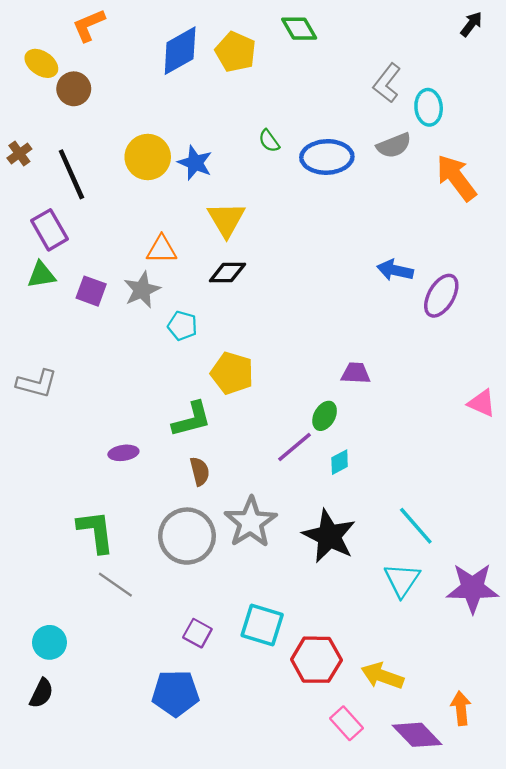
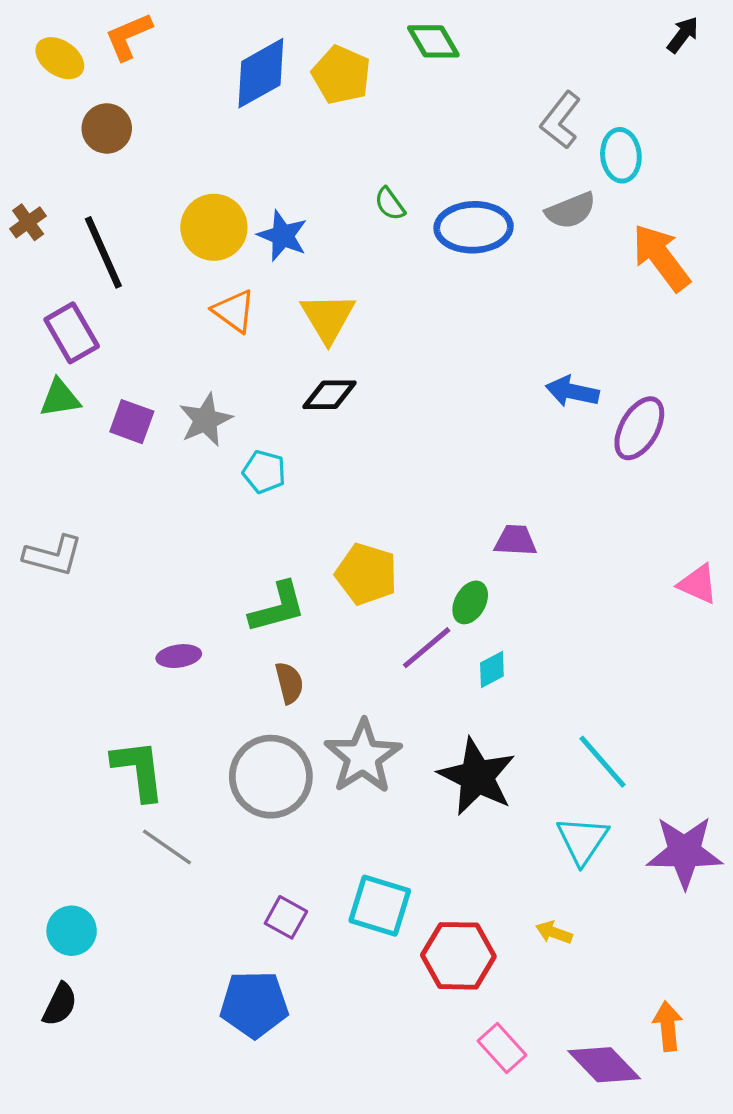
yellow ellipse: (41, 63) -> (60, 58), moved
orange triangle: (162, 249) -> (234, 311), moved, turned 36
yellow pentagon: (232, 373) -> (366, 574), moved
yellow arrow: (382, 676) -> (554, 932), moved, size x0.6

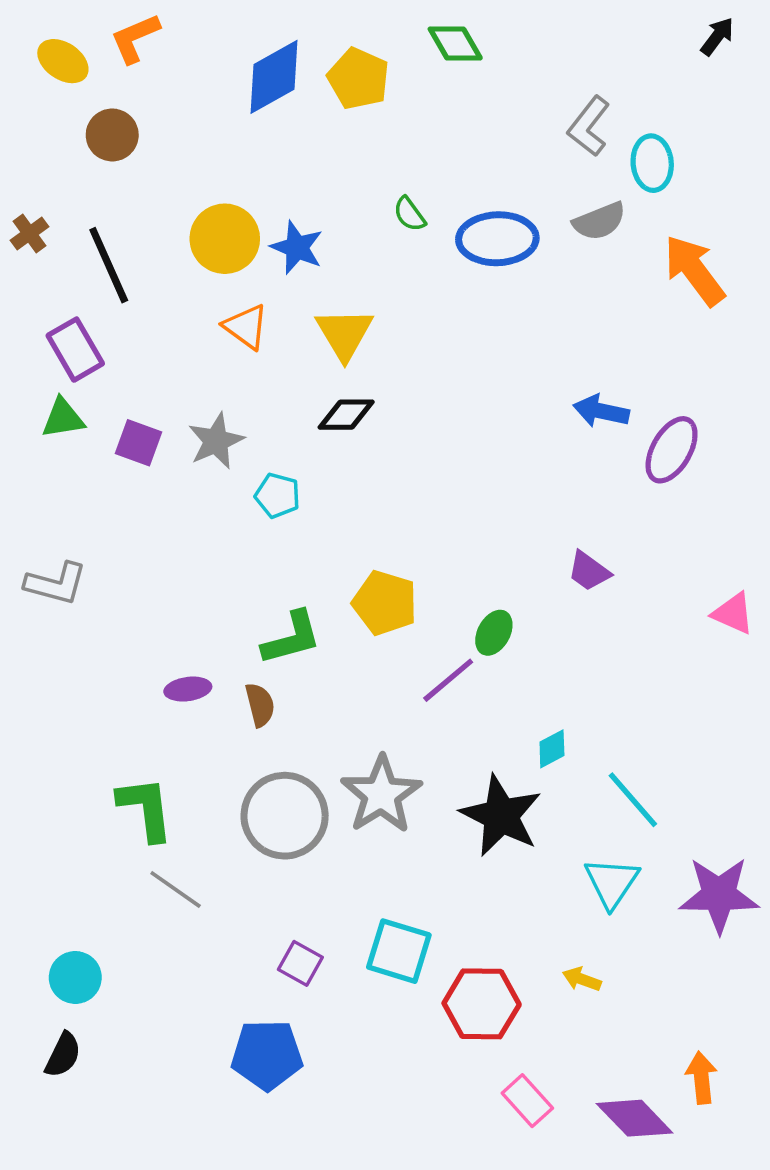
purple trapezoid: (515, 540) -> (589, 571), moved, turned -147
cyan diamond: (492, 669) -> (552, 749), moved
brown semicircle: (289, 683) -> (260, 705), moved

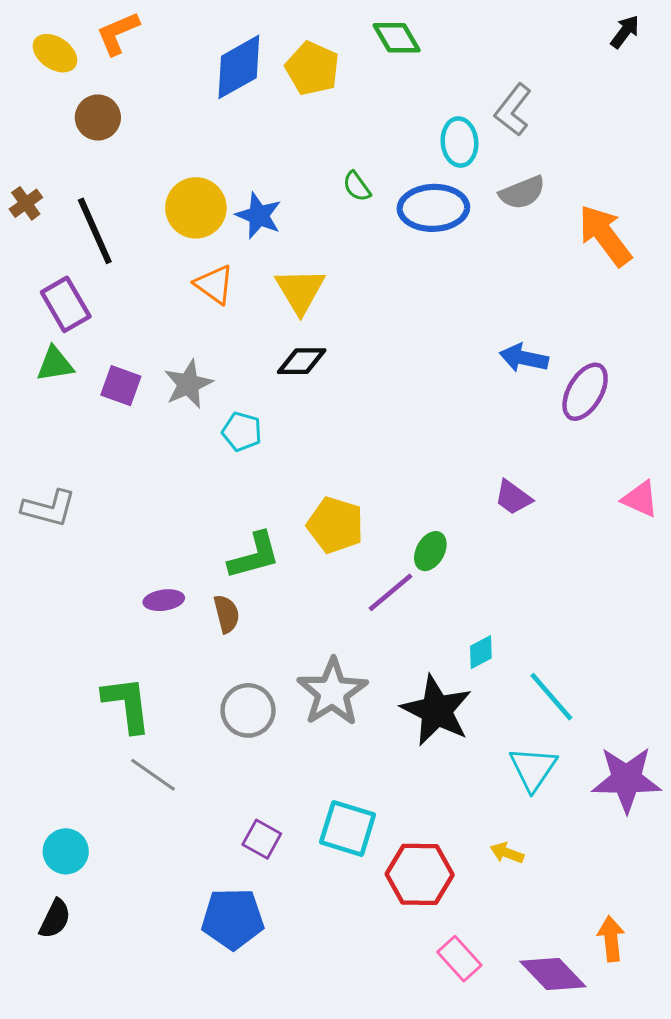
cyan ellipse: (652, 163) -> (459, 142), moved
pink triangle: (733, 613) -> (640, 499), moved
gray circle: (285, 816) -> (248, 710), size x0.7

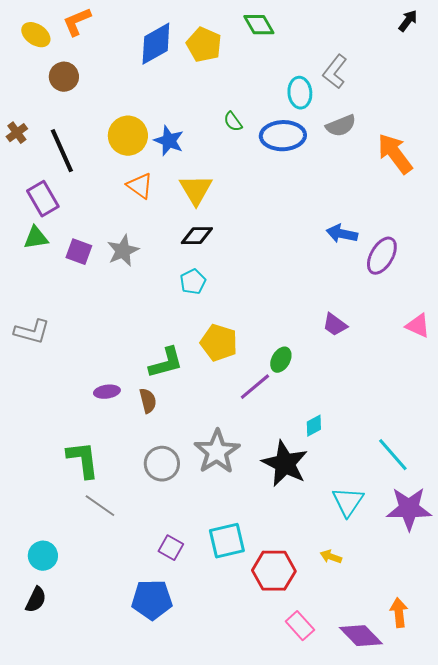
cyan pentagon: (242, 432) -> (193, 282), moved, turned 30
cyan line: (551, 697) -> (393, 455), moved
cyan square: (348, 828) -> (227, 541), turned -30

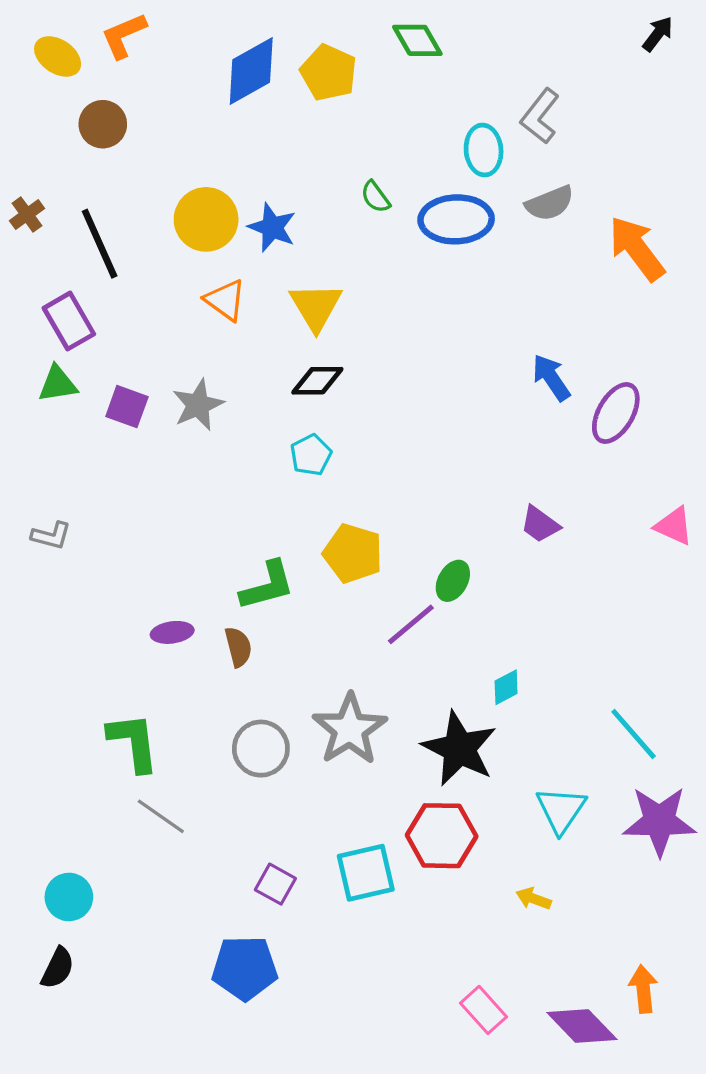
blue arrow: (342, 234) -> (551, 378), turned 44
gray L-shape: (32, 332) -> (51, 536), size x0.7
red hexagon: (274, 571) -> (442, 836), moved

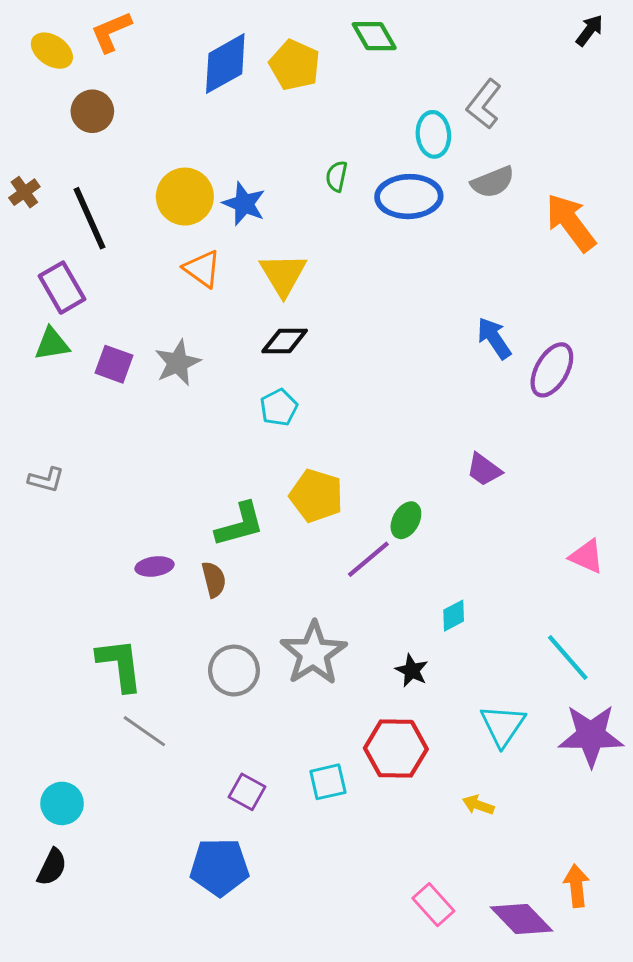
green semicircle: (375, 197) -> (337, 176), turned 48
pink triangle: (674, 526) -> (587, 556), moved
black star: (459, 749) -> (412, 671), size x0.5
cyan square: (366, 873) -> (328, 782), size x0.7

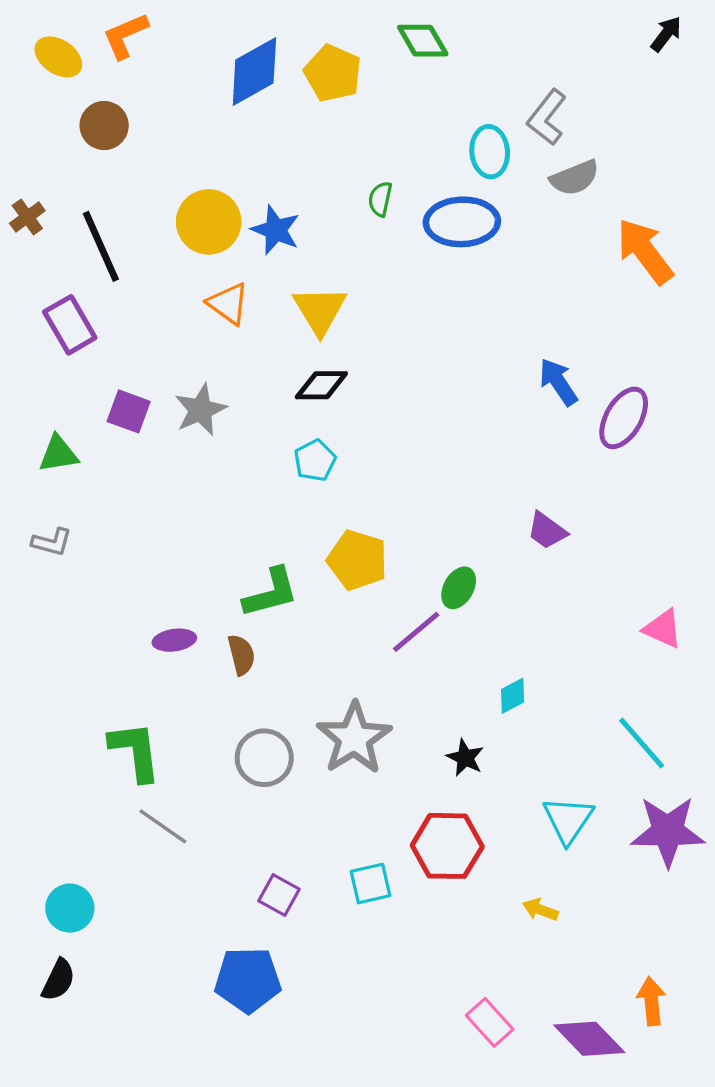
gray semicircle: (493, 182) -> (575, 178), moved
green triangle: (52, 344) -> (58, 454), moved

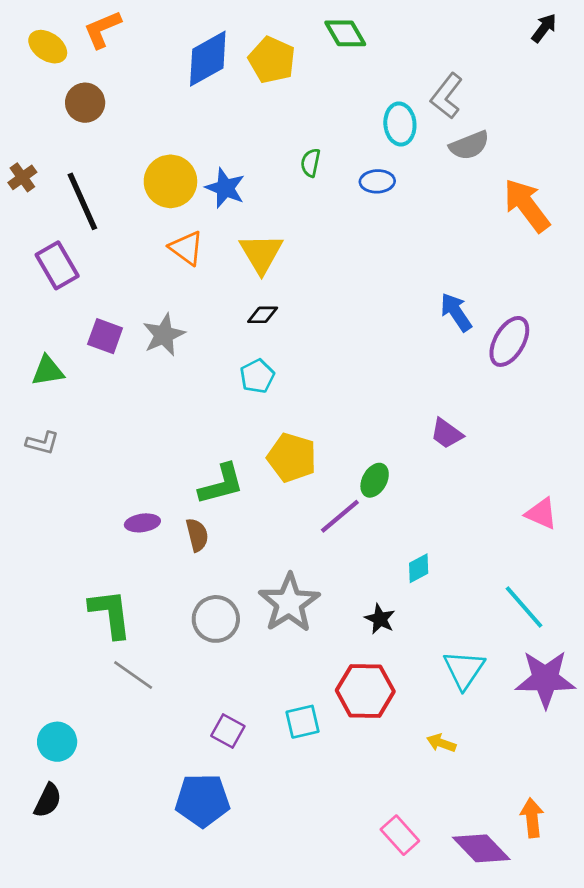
blue ellipse: (462, 222) -> (377, 181), size x0.6
black diamond: (321, 385) -> (263, 315), size x0.7

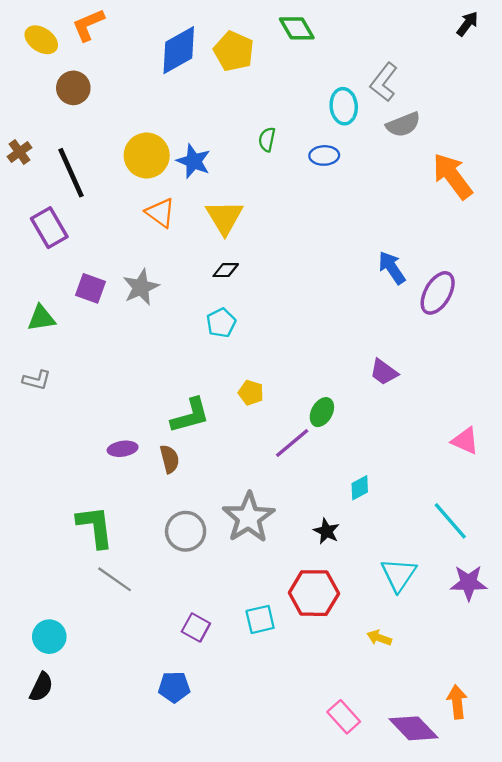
yellow pentagon: (292, 458) -> (251, 393), size x0.6
purple star: (545, 679) -> (469, 583), size x0.7
blue pentagon: (202, 800) -> (174, 687), size x0.7

